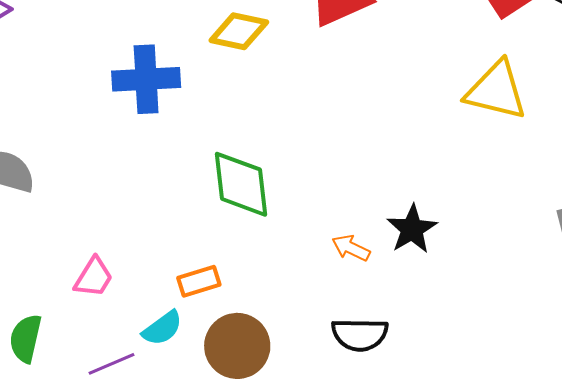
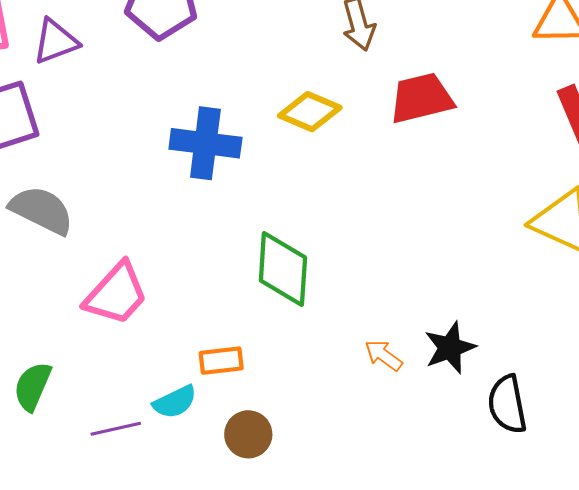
pink trapezoid: (94, 277) -> (116, 294), moved, size x1.5
black semicircle: (360, 335) -> (507, 404), moved, turned 68
brown circle: (237, 346) -> (248, 434), size x0.7

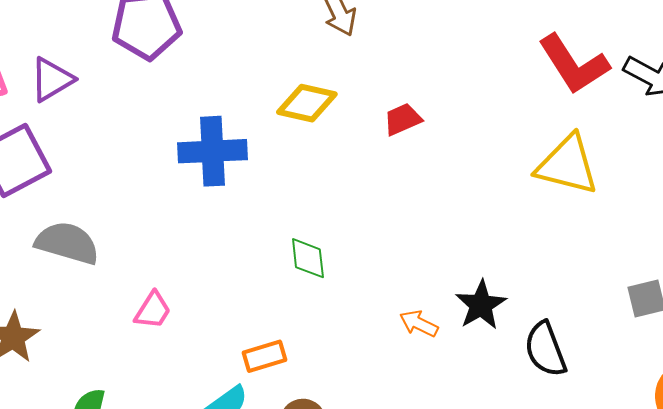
red trapezoid: (421, 98) -> (403, 119), moved, size x0.6
green diamond: (283, 269) -> (308, 258), size x0.6
pink trapezoid: (116, 294) -> (153, 310), size x0.6

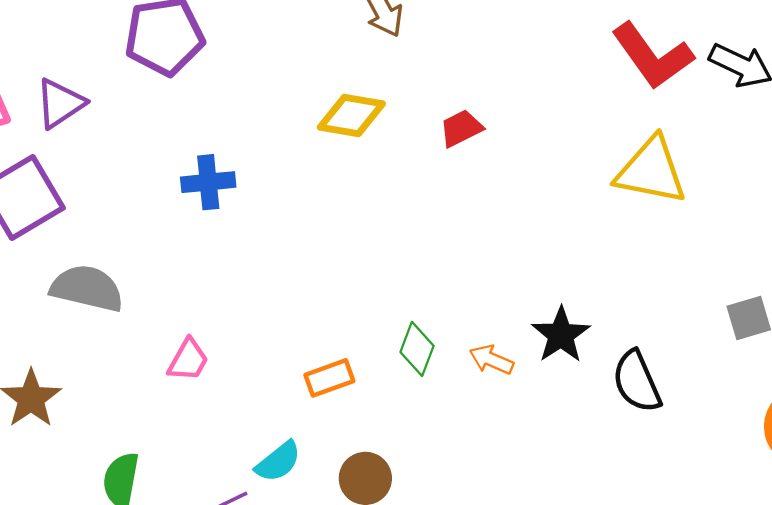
blue cross: (212, 151) -> (208, 182), moved, size x0.7
green diamond: (308, 258) -> (417, 349), moved, turned 30
orange rectangle: (264, 356) -> (329, 378), moved

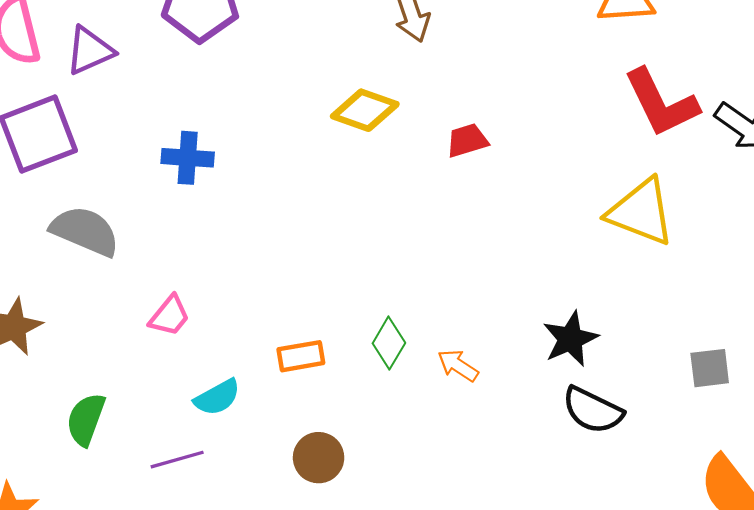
blue cross: (208, 182) -> (188, 158), moved
black star: (561, 335) -> (570, 339), moved
black semicircle: (637, 382) -> (593, 410), turned -50
cyan semicircle: (278, 462) -> (217, 397), moved

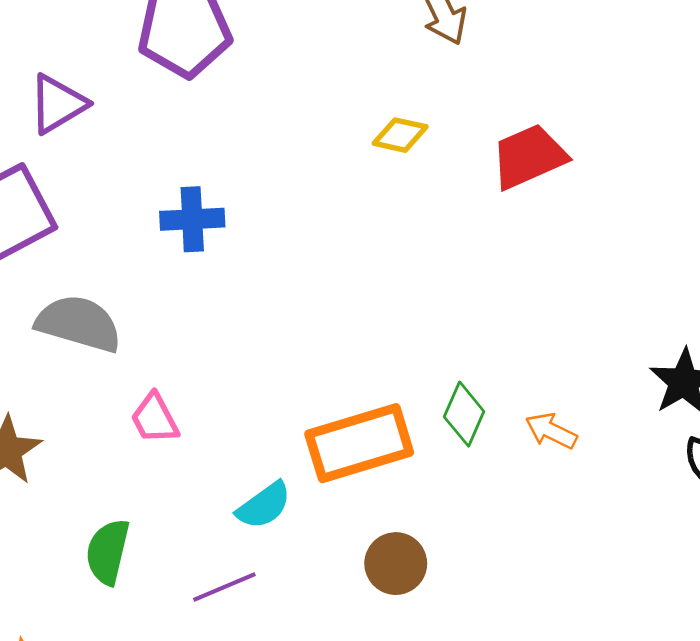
yellow diamond: (365, 110) -> (400, 135), size x0.7
red trapezoid: (467, 140) -> (529, 157), size x1.5
pink trapezoid: (170, 316) -> (155, 419), moved, turned 120
orange rectangle: (301, 356) -> (359, 443), size x1.8

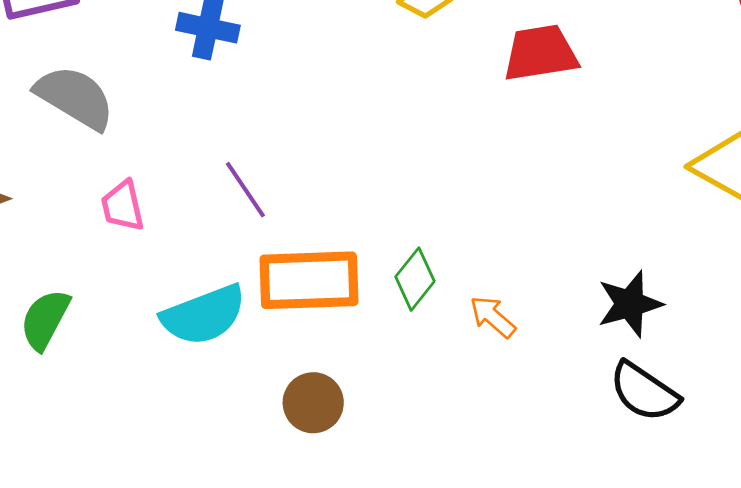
cyan semicircle: (264, 505) -> (204, 315), size x1.5
purple line: (224, 587) -> (245, 190), moved, turned 64

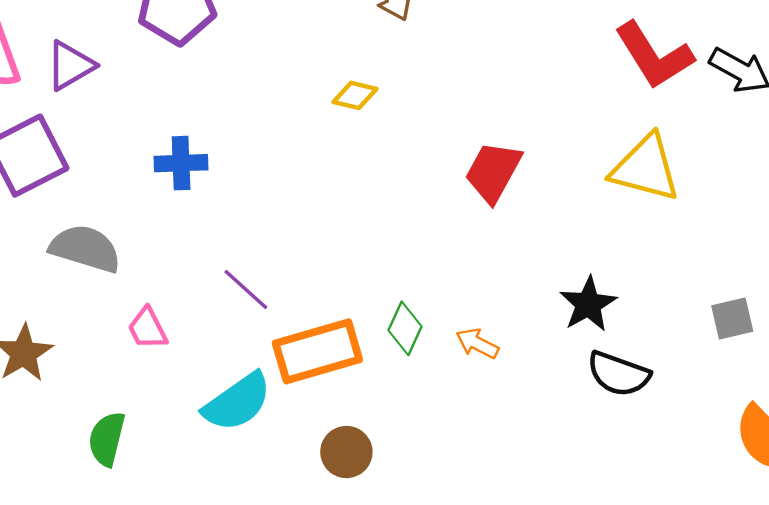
red trapezoid: (540, 53) -> (493, 172), moved, turned -38

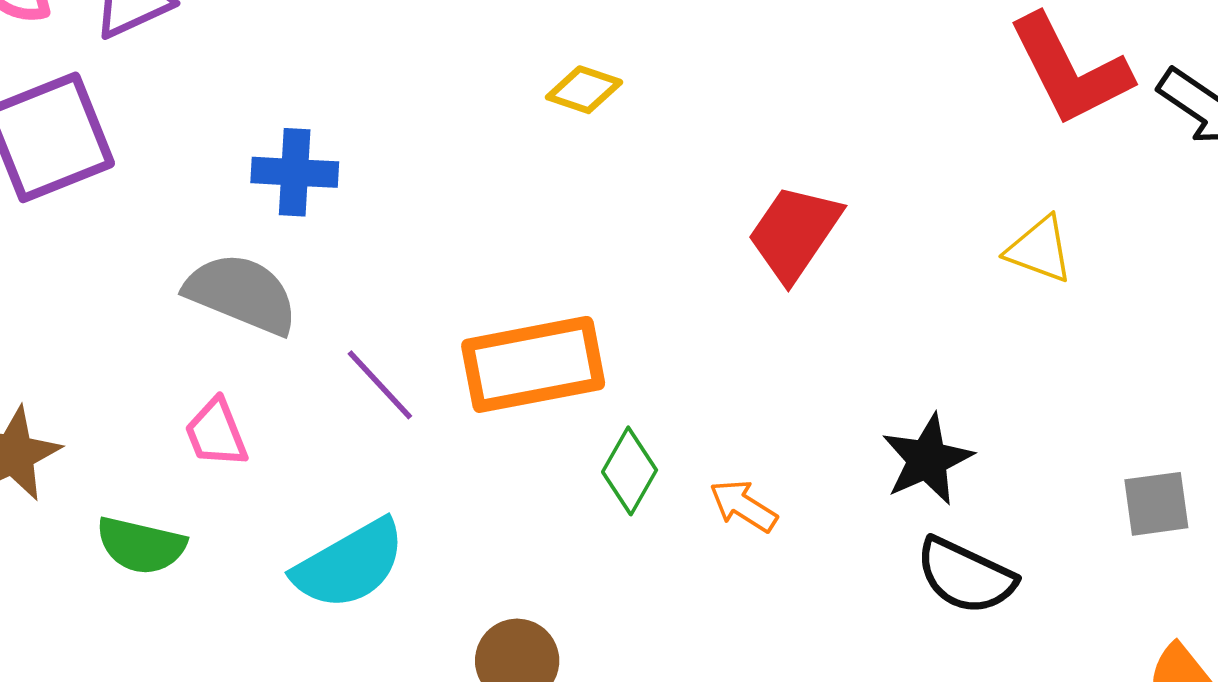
yellow triangle: (645, 168) -> (1039, 250), size x0.6
gray semicircle: (85, 249) -> (242, 294), moved
orange rectangle: (317, 351) -> (533, 364), moved
green semicircle: (107, 439) -> (141, 545), moved, turned -96

